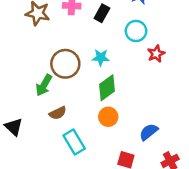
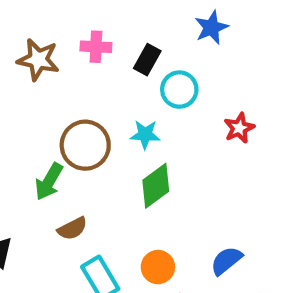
cyan circle: (136, 31) -> (179, 90), moved
orange circle: (108, 117) -> (158, 267), moved

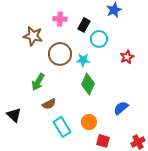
brown star: (38, 60) -> (33, 36), moved
brown circle: (85, 145) -> (60, 54), moved
green diamond: (156, 186) -> (88, 84), turned -30
blue semicircle: (226, 261) -> (121, 108), moved

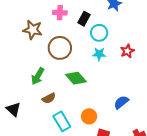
cyan star: (83, 60) -> (99, 54), moved
green diamond: (88, 84) -> (76, 78), moved, turned -65

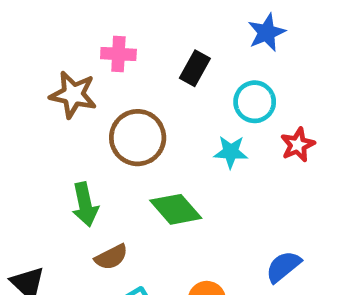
pink cross: (60, 13) -> (118, 54), moved
cyan circle: (99, 33) -> (255, 102), moved
green arrow: (38, 76) -> (85, 204), turned -42

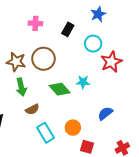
brown star: (73, 95) -> (16, 62), moved
red star: (298, 145) -> (111, 62), size x1.5
cyan star: (231, 152) -> (83, 82), moved

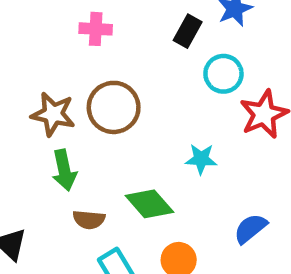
black rectangle: (68, 29) -> (188, 31), moved
green diamond: (60, 89) -> (149, 204), moved
brown semicircle: (32, 109) -> (89, 220), turned 32

